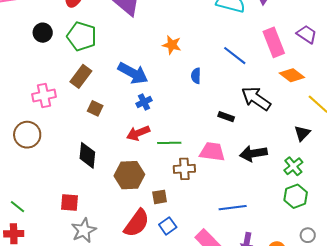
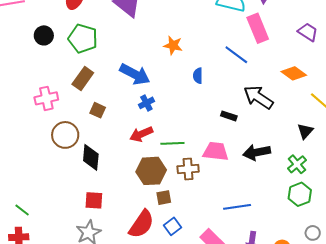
pink rectangle: (274, 42) -> (258, 28), moved
brown circle: (27, 135) -> (65, 135), moved
brown hexagon: (129, 175) -> (151, 171), moved
red square: (70, 202) -> (94, 200), moved

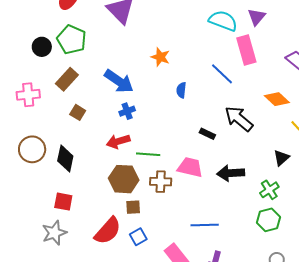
black circle: (44, 35) -> (42, 47), moved
brown circle: (65, 135) -> (32, 149), moved

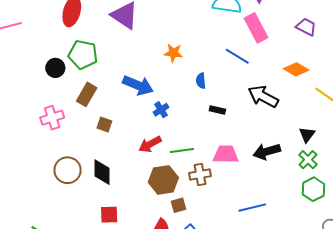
blue cross: (127, 111) -> (161, 110), moved
black rectangle: (207, 134) -> (217, 110), moved
black triangle: (281, 158) -> (307, 135), moved

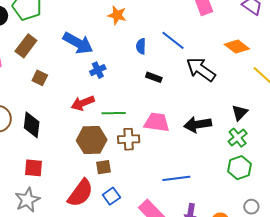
blue line: (237, 56) -> (173, 40), moved

